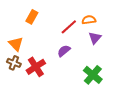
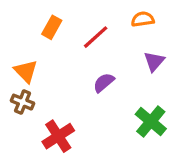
orange semicircle: (89, 20) -> (143, 19), moved
red line: (69, 27) -> (96, 37), moved
red cross: (36, 67) -> (58, 136), moved

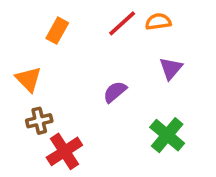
red line: (96, 37) -> (122, 23), moved
brown cross: (23, 102) -> (39, 121), moved, turned -35

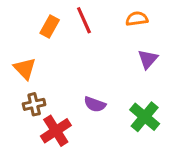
red line: (122, 23) -> (84, 20), moved, turned -72
purple semicircle: (115, 92) -> (95, 104), moved, turned -120

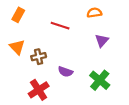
red line: (84, 20) -> (60, 26), moved, turned -48
orange rectangle: (50, 26) -> (18, 15), moved
brown cross: (34, 104) -> (39, 57), moved

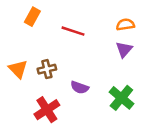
orange semicircle: (94, 13) -> (125, 25), moved
orange rectangle: (18, 15) -> (32, 17), moved
orange triangle: (17, 47) -> (18, 69), moved

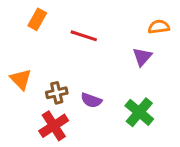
orange semicircle: (125, 25) -> (159, 27), moved
brown cross: (47, 69) -> (57, 93), moved

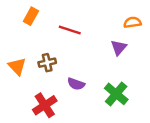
brown cross: (57, 93) -> (47, 63), moved

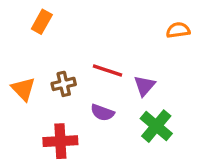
red line: (70, 30) -> (107, 71), moved
purple triangle: (119, 48) -> (144, 86), moved
red cross: (45, 105) -> (60, 141), turned 30

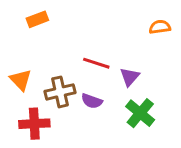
orange rectangle: (42, 22) -> (37, 19), turned 40
brown cross: (64, 84) -> (60, 92), moved, size x1.4
red cross: (60, 141) -> (34, 124), moved

